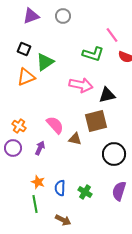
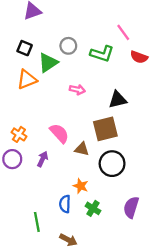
gray circle: (63, 16) -> (68, 46), moved
pink arrow: (81, 85) -> (77, 90), moved, size x0.6
black circle: (114, 154) -> (112, 164), moved
orange star: (38, 182) -> (81, 186), moved

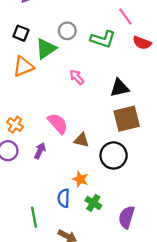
pink arrow: (77, 90) -> (77, 77), turned -144
brown square: (105, 129) -> (127, 119), moved
purple semicircle: (131, 207) -> (127, 217), moved

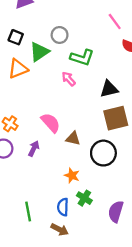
green L-shape: (103, 39) -> (82, 57), moved
blue semicircle: (64, 198) -> (63, 207), moved

